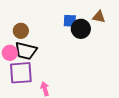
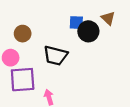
brown triangle: (99, 17) -> (108, 18), turned 32
black trapezoid: (26, 51) -> (55, 55), moved

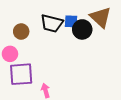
brown triangle: (108, 18) -> (101, 17), size x1.6
black trapezoid: (55, 55) -> (52, 23), moved

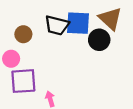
blue square: (71, 21) -> (78, 23), size x1.6
black circle: (82, 29) -> (99, 40), moved

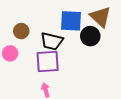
black trapezoid: (57, 25) -> (52, 41), moved
purple square: (23, 81) -> (48, 61), moved

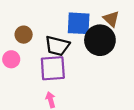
brown triangle: (100, 17) -> (111, 19), size x0.7
black circle: (90, 36) -> (100, 40), size x1.4

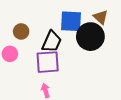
black trapezoid: (57, 46) -> (52, 42), turned -80

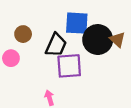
brown triangle: (101, 17) -> (117, 40), moved
purple square: (48, 62) -> (69, 66), moved

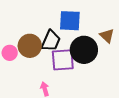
brown circle: (23, 34) -> (30, 46), moved, size x1.5
black circle: (98, 40) -> (84, 50), moved

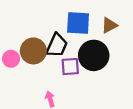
brown triangle: (107, 36) -> (109, 25), moved, turned 49
purple square: (63, 60) -> (70, 67), size x0.7

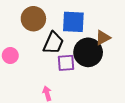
brown triangle: (109, 25) -> (103, 38), moved
brown circle: (33, 51) -> (33, 19), moved

